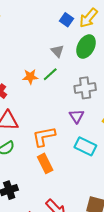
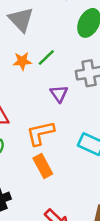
gray triangle: (57, 51) -> (21, 20), moved, size x1.6
purple triangle: (77, 116) -> (59, 94), moved

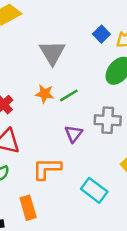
orange rectangle: (43, 166) -> (28, 208), moved

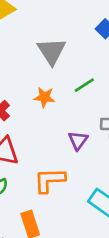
green line: (69, 95) -> (84, 85), moved

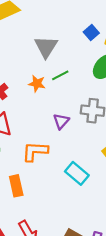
green line: (84, 85) -> (60, 75), moved

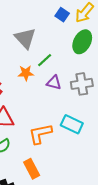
purple triangle: (61, 121) -> (54, 83), moved, turned -42
cyan rectangle: (77, 173) -> (72, 124), moved

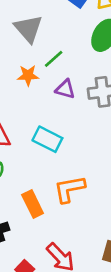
cyan rectangle: (72, 124) -> (47, 139), moved
orange L-shape: (40, 134) -> (69, 189), moved

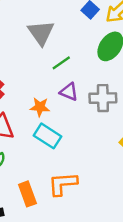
orange star: (28, 75) -> (40, 107), moved

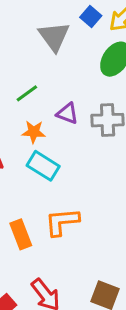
gray triangle: (41, 33) -> (54, 37), moved
green line: (61, 63) -> (27, 93), moved

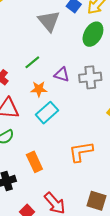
cyan rectangle: (43, 166) -> (47, 113), turned -70
orange L-shape: (62, 222) -> (81, 152), moved

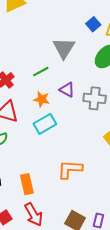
gray triangle: (49, 21) -> (64, 48), moved
orange rectangle: (34, 162) -> (27, 184), moved

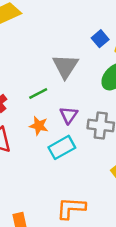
purple triangle: (67, 90) -> (69, 115), turned 35
cyan rectangle: (45, 124) -> (62, 147), moved

